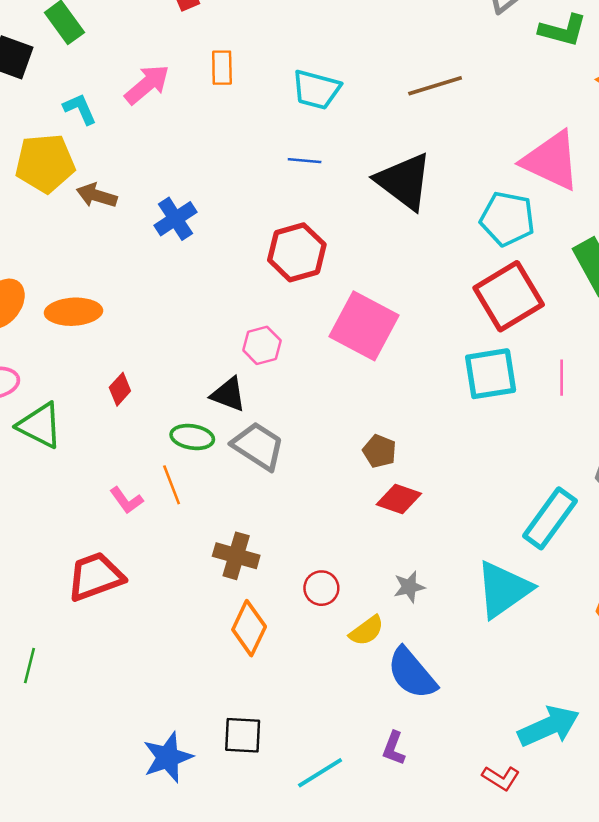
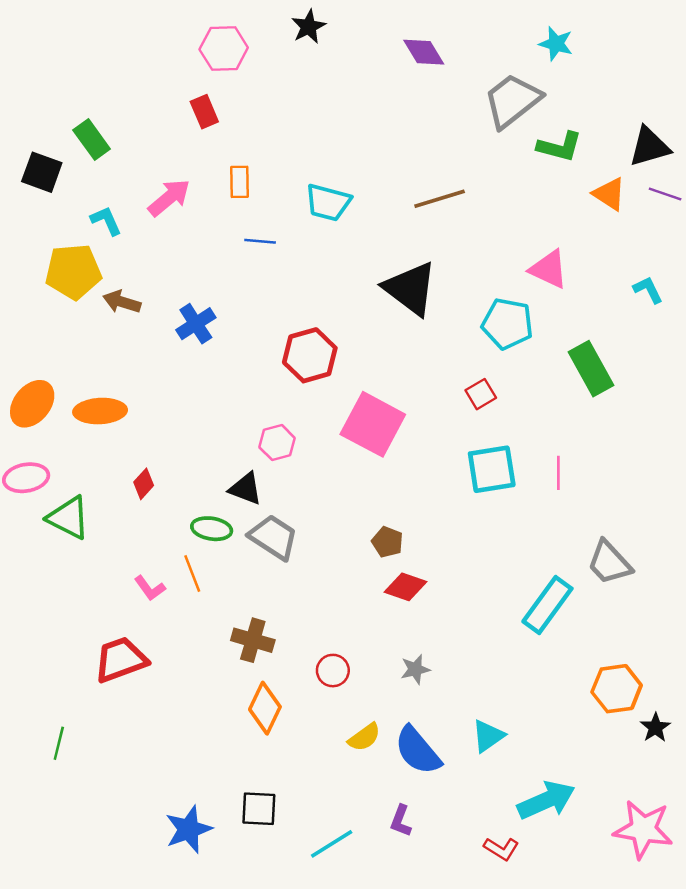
blue line: (305, 161) -> (260, 241), moved
pink triangle: (551, 161) -> (549, 269), size x0.7
red square: (509, 296) -> (481, 394), moved, size x0.5
cyan triangle: (503, 589) -> (488, 736), moved, size x0.6
yellow semicircle: (367, 631) -> (364, 737), moved

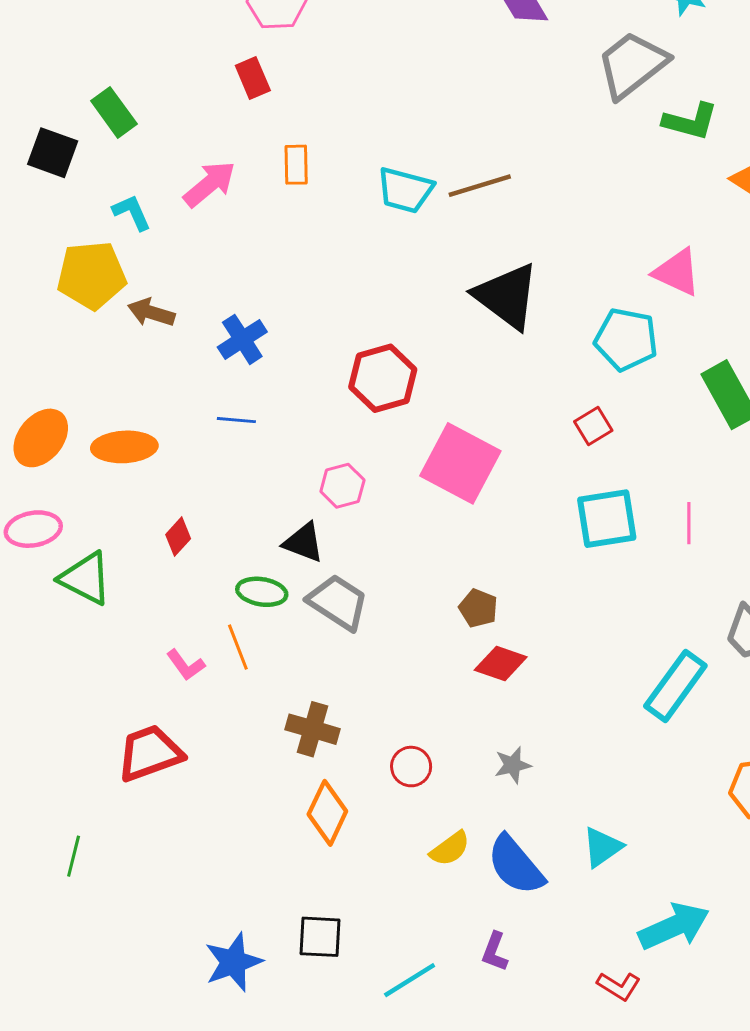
brown line: (440, 199) -> (480, 186), moved
blue line: (260, 241) -> (236, 420), moved

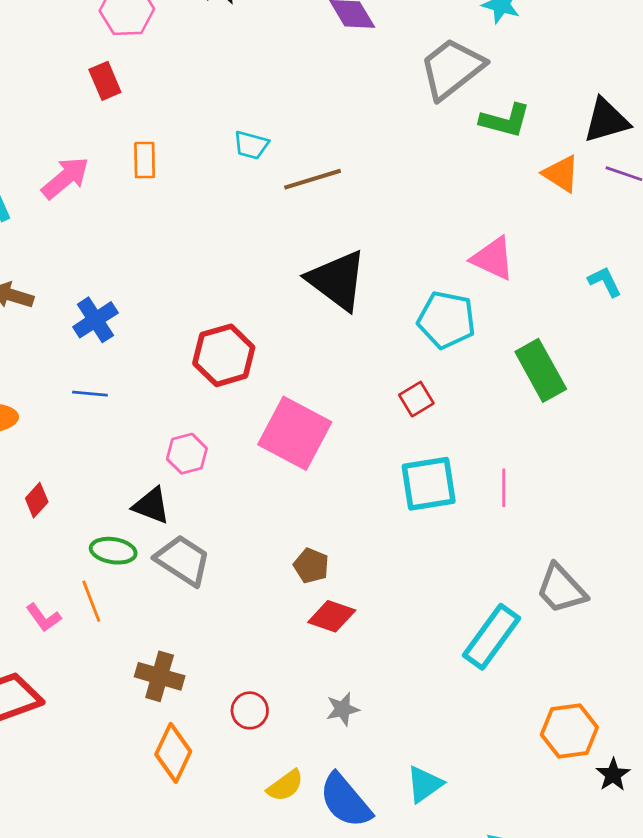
cyan trapezoid: (405, 190) -> (251, 145), moved, size x0.7

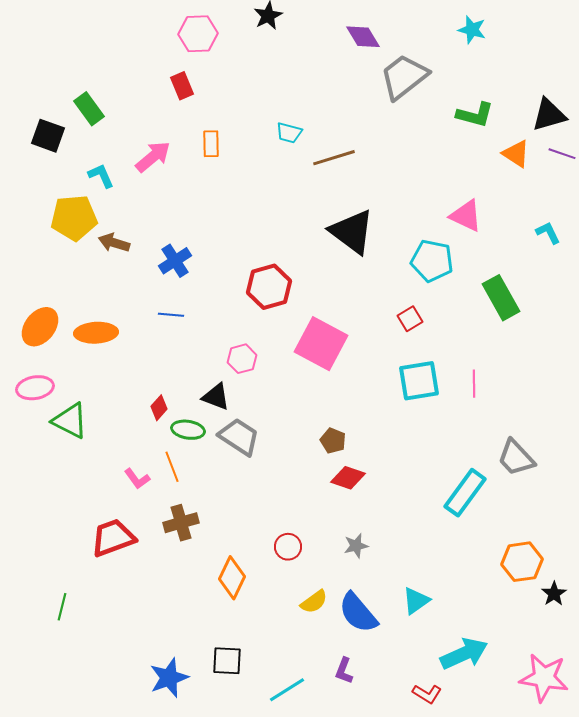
gray trapezoid: (452, 69) -> (404, 77), moved
red diamond: (37, 500) -> (159, 408), moved
brown cross: (160, 676) -> (181, 523), moved, turned -32

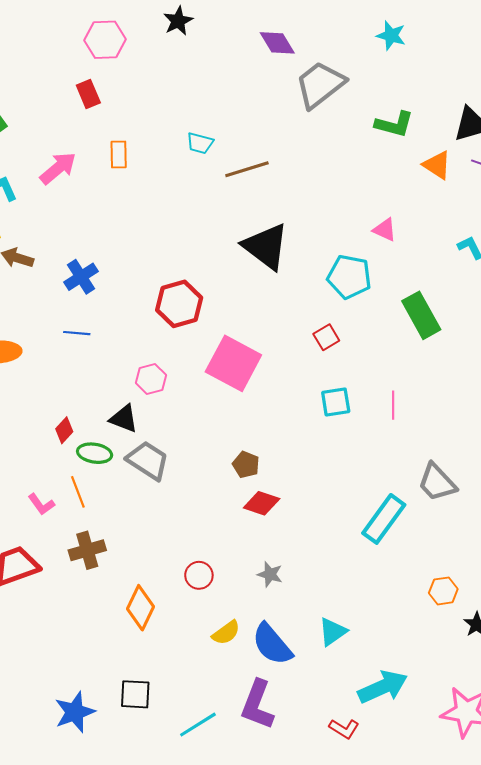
pink triangle: (466, 216) -> (385, 230), size x0.7
cyan square: (419, 381) -> (336, 402), size x0.7
gray star: (356, 546) -> (270, 574), turned 30
orange hexagon: (522, 562) -> (443, 591), size x0.7
purple L-shape: (344, 671) -> (257, 705), size x1.8

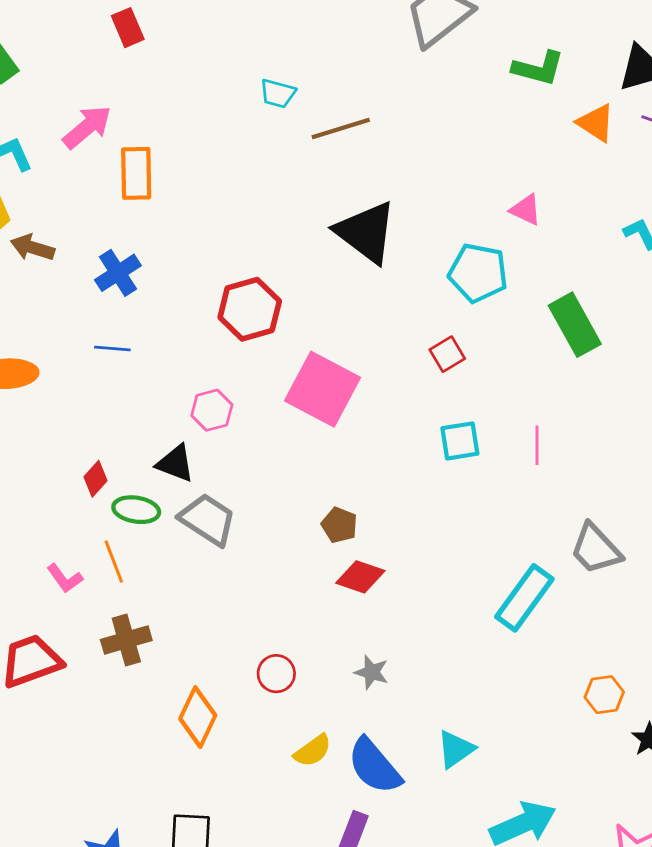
orange rectangle: (119, 155) -> (136, 173), moved, size x1.4

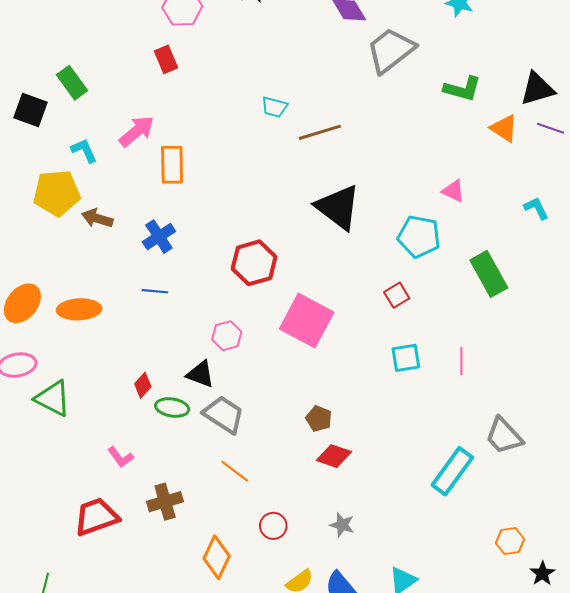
orange line: (114, 561) -> (235, 471), moved, turned -32

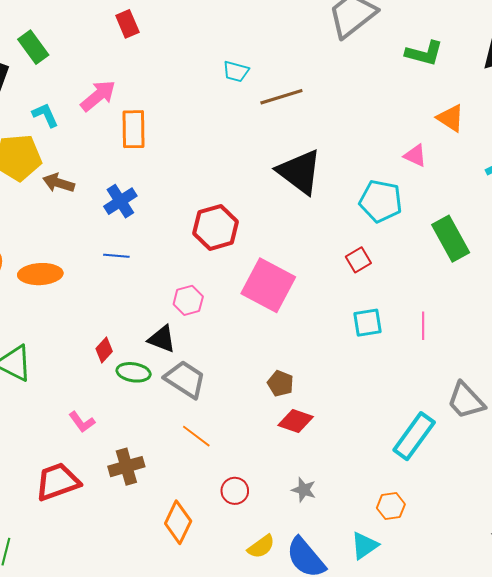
orange triangle: (504, 128) -> (451, 118), moved
orange hexagon: (510, 541) -> (391, 506), moved

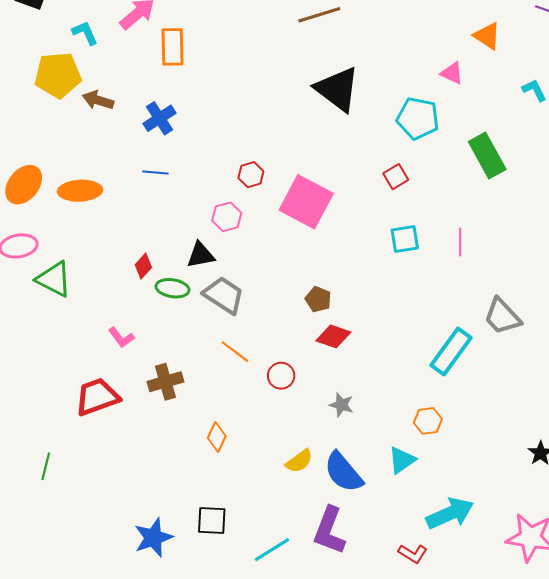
red hexagon: (216, 227) -> (251, 175), moved, size x0.6
black triangle: (162, 339) -> (201, 255), turned -32
red circle: (235, 491) -> (281, 376), moved
orange diamond: (178, 522) -> (217, 437), size x0.7

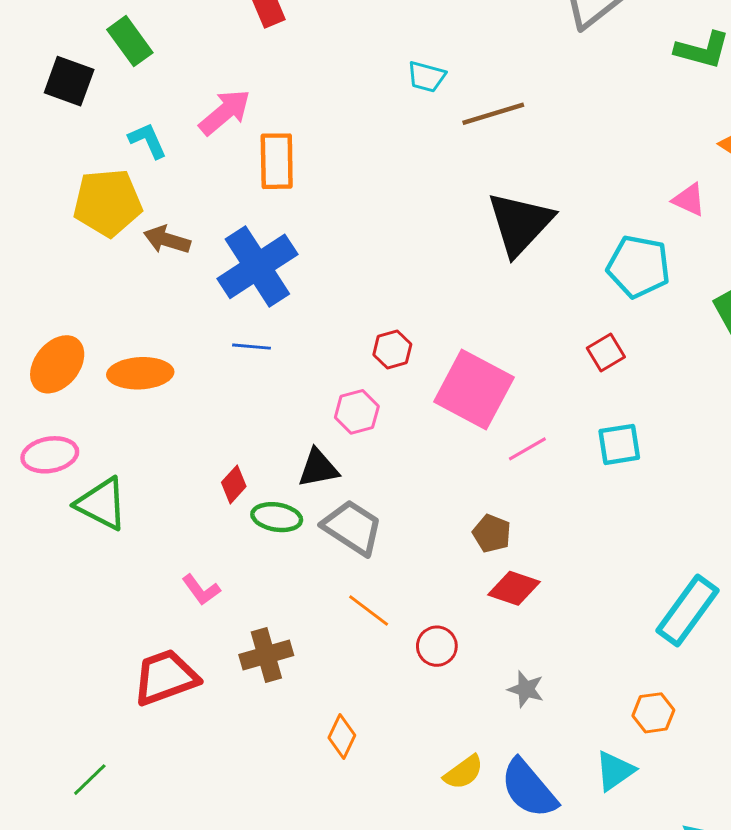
black triangle: (337, 89) -> (520, 223), turned 36
blue cross: (159, 118) -> (257, 266), size x1.6
pink line: (460, 242) -> (527, 449), moved, turned 60
green line: (46, 466) -> (90, 780), turned 32

